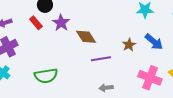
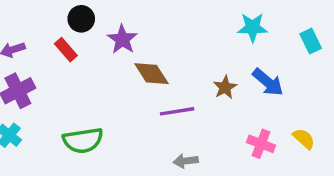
purple star: (61, 23) -> (122, 39), moved
pink cross: (150, 78) -> (261, 144), size x0.7

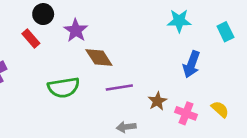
blue arrow: (268, 82) -> (191, 64), turned 70
brown star: (225, 87) -> (157, 101), moved
green semicircle: (83, 140) -> (64, 88), moved

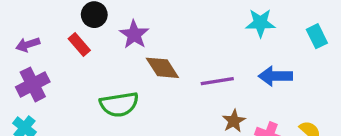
blue arrow: (191, 64) -> (275, 76), turned 70
purple line: (119, 88) -> (217, 81), moved

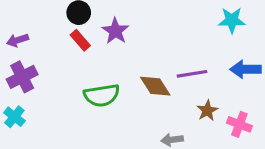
red rectangle: (79, 45) -> (80, 40), moved
brown diamond: (162, 68) -> (155, 86), moved

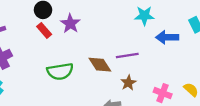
cyan star: (232, 20) -> (144, 16), moved
blue arrow: (246, 69) -> (167, 37), moved
brown star: (207, 111) -> (128, 83), moved

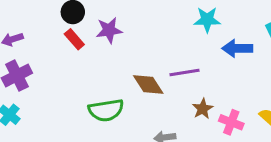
purple star: (70, 24) -> (109, 30), turned 30
green semicircle: (60, 71) -> (106, 110), moved
brown star: (128, 83) -> (203, 109), moved

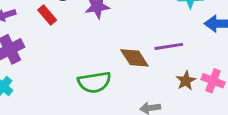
red rectangle: (74, 39) -> (47, 15), moved
pink cross: (231, 122) -> (213, 81), moved

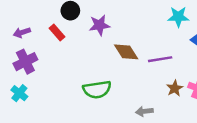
brown diamond: (134, 58) -> (126, 52), moved

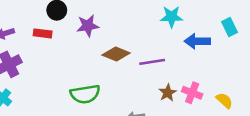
red rectangle: (57, 32) -> (43, 33), turned -42
brown diamond: (126, 52) -> (116, 54), turned -35

